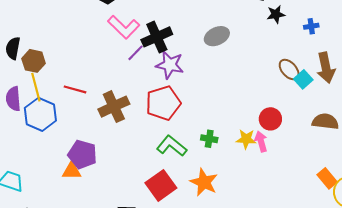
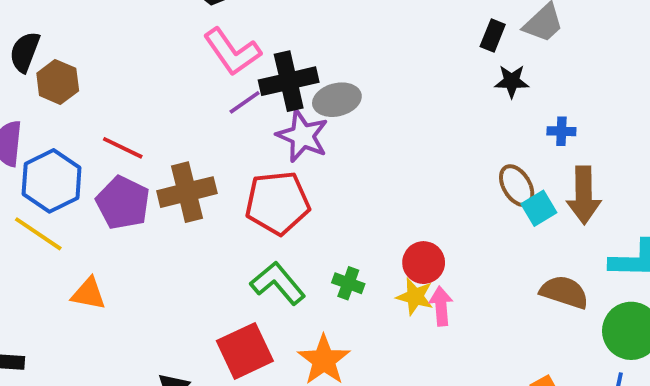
blue cross: (311, 26) -> (561, 131), moved
gray ellipse: (217, 36) -> (337, 100), moved
yellow line: (36, 87) -> (38, 234), moved, turned -52
red circle: (270, 119) -> (424, 263), moved
purple pentagon: (82, 154) -> (123, 203), moved

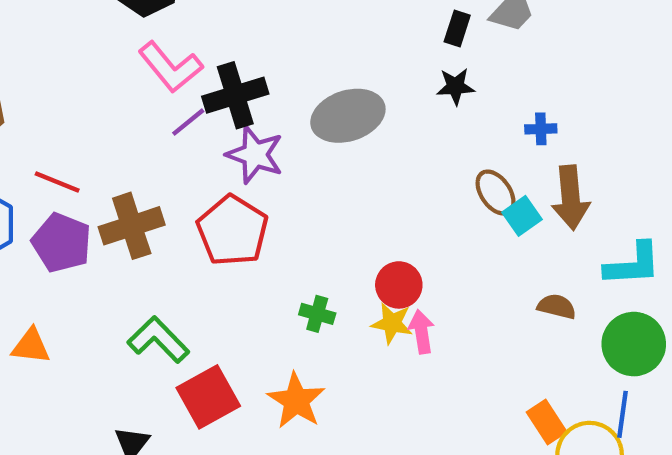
black star: (512, 81) -> (455, 86), moved
gray ellipse: (337, 100) -> (348, 116), moved, size x1.4
red pentagon: (277, 203) -> (232, 231), turned -30
green L-shape: (278, 283) -> (158, 340), moved
brown semicircle: (564, 292) -> (557, 306), size x0.7

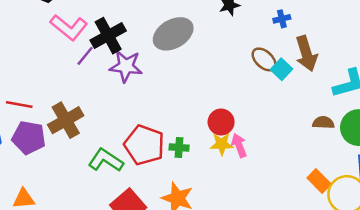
red pentagon: (232, 231) -> (144, 145), moved
brown semicircle: (557, 306) -> (323, 123), moved
green L-shape: (158, 340) -> (106, 160), moved

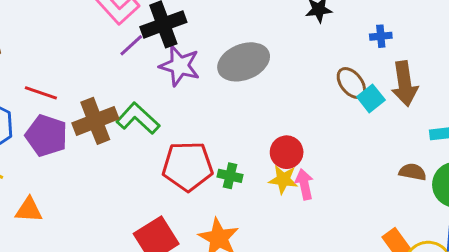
gray ellipse: (173, 34) -> (244, 62), moved
red pentagon: (144, 145) -> (188, 166), turned -30
green L-shape: (106, 160) -> (138, 118), moved

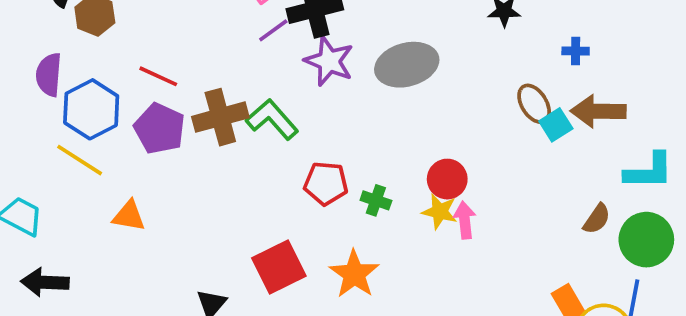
brown arrow: (405, 84) -> (598, 111), turned 93
red pentagon: (188, 166) -> (326, 183), size x0.7
brown semicircle: (413, 172) -> (597, 219), turned 108

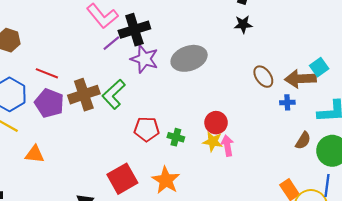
blue cross: (576, 51) -> (287, 102), moved
green L-shape: (272, 119) -> (114, 94), turned -88
cyan square: (556, 125) -> (319, 67), moved

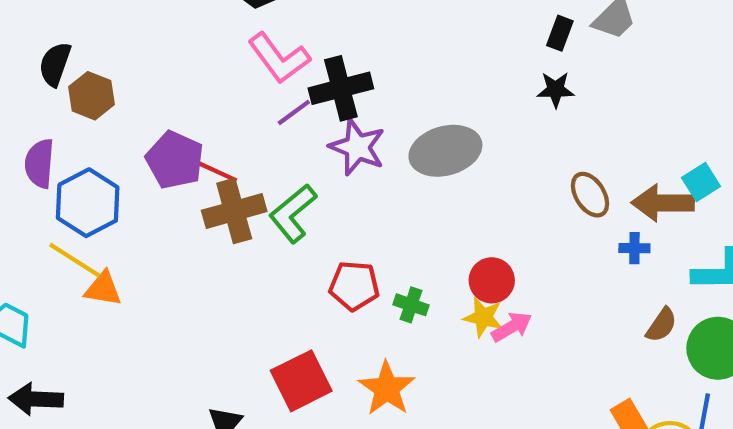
red line: (47, 73) -> (216, 171), moved
purple pentagon: (49, 103) -> (175, 160), moved
pink arrow: (227, 146) -> (512, 327), turned 66
orange triangle: (35, 154) -> (103, 289), moved

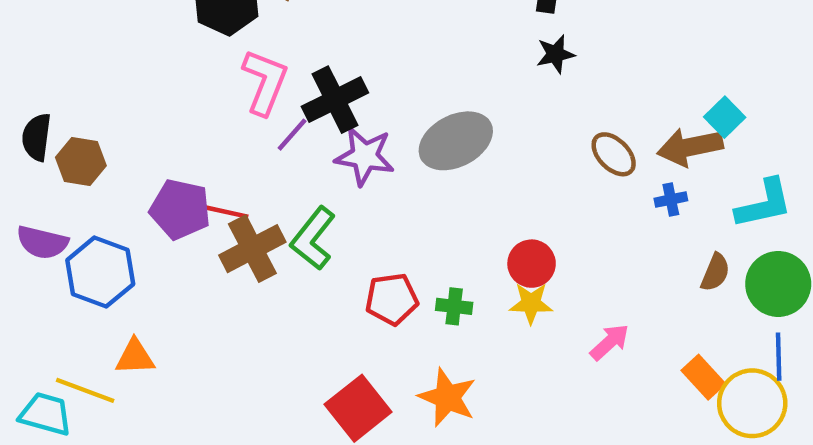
pink L-shape: (279, 58) -> (265, 82), turned -110
purple semicircle: (39, 164) -> (42, 242), turned -69
yellow line: (75, 260) -> (85, 390), moved
pink arrow: (512, 327) -> (610, 342), moved

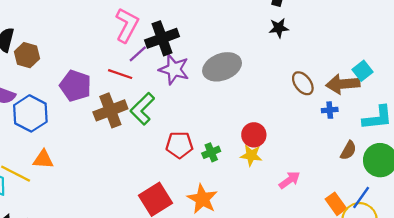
red line: (225, 212) -> (120, 74), moved
green cross: (454, 306) -> (211, 152), turned -36
blue line: (779, 357) -> (361, 197), moved, turned 30

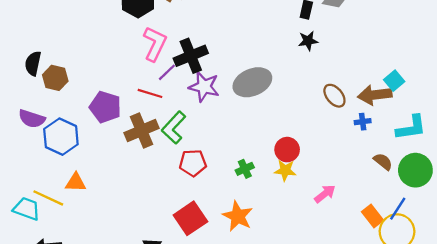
red pentagon: (179, 145) -> (193, 163), moved
brown semicircle: (348, 150) -> (383, 162), turned -78

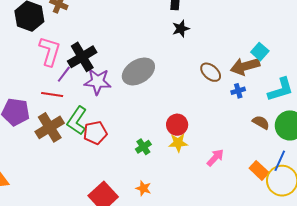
red pentagon: (193, 163) -> (95, 133), moved
orange star: (238, 216) -> (143, 188), size x0.6

